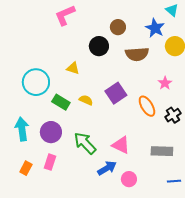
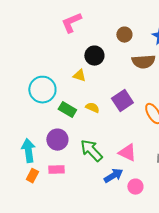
black circle: (99, 46) -> (94, 56), moved
cyan arrow: (22, 129) -> (28, 151), moved
pink rectangle: (50, 162) -> (56, 170), turned 70

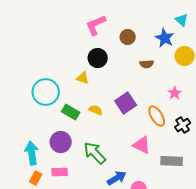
pink L-shape: (71, 23) -> (96, 25), moved
brown semicircle: (143, 62) -> (147, 64), size x0.6
pink triangle: (127, 153) -> (142, 145), moved

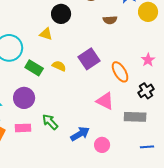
pink star: (175, 93) -> (148, 60), moved
black cross: (183, 125) -> (146, 91), moved
green arrow: (95, 153) -> (50, 122), moved, size x0.7

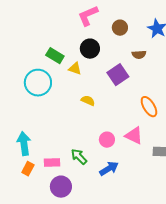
purple square: (89, 59) -> (118, 75), moved
green rectangle: (34, 68) -> (55, 56), moved
purple circle: (24, 98) -> (61, 187), moved
pink circle: (102, 145) -> (107, 140), moved

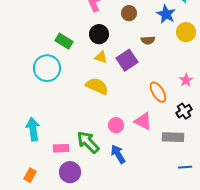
yellow triangle: (75, 69) -> (101, 57), moved
yellow semicircle: (88, 101) -> (97, 86), size x1.6
green arrow: (79, 157) -> (88, 142), size x1.4
orange rectangle: (28, 169) -> (30, 175), moved
blue arrow: (109, 169) -> (118, 154), turned -90

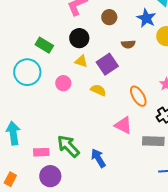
yellow semicircle: (97, 86) -> (98, 90), moved, size x0.7
pink circle: (116, 125) -> (63, 83), moved

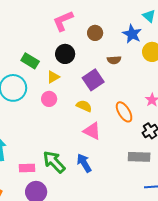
yellow triangle: (81, 61) -> (53, 77), moved, turned -48
pink triangle: (123, 125) -> (92, 131), moved
blue arrow: (98, 158) -> (84, 163), moved

